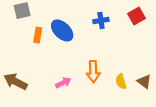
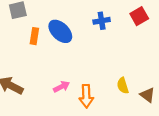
orange arrow: (93, 72) -> (86, 96), moved
brown triangle: (144, 82) -> (147, 95), moved

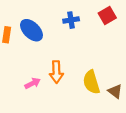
yellow semicircle: (123, 86) -> (91, 82), size x1.5
orange arrow: (86, 96) -> (56, 72), moved

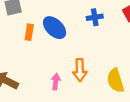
pink arrow: (33, 83) -> (56, 82), turned -56

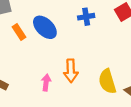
orange rectangle: (29, 32) -> (19, 32), turned -42

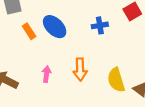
blue cross: (86, 17) -> (100, 25), moved
pink arrow: (46, 83) -> (46, 74), moved

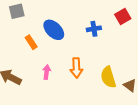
orange rectangle: (29, 31) -> (31, 42), moved

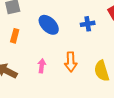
orange rectangle: (31, 42) -> (15, 36), moved, turned 48

